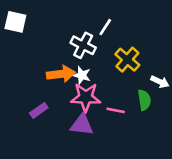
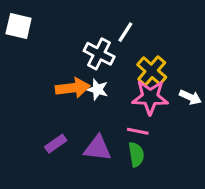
pink star: (86, 97) -> (150, 97), moved
green semicircle: (144, 100) -> (136, 154), moved
purple rectangle: (39, 110) -> (56, 144), moved

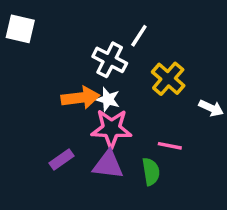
pink star: (150, 97) -> (111, 129), moved
pink line: (138, 131) -> (170, 146), moved

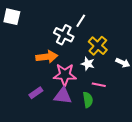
white star: (108, 99) -> (88, 64), moved

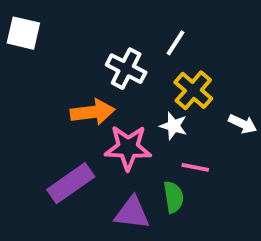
white line: (81, 21) -> (175, 43), moved
purple rectangle: (36, 93) -> (71, 183), size x1.6
purple triangle: (63, 96) -> (132, 213), moved

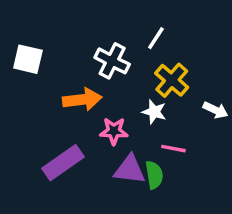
white square: (23, 33) -> (28, 59), moved
pink star: (128, 148) -> (114, 131), size x0.7
purple triangle: (132, 213) -> (130, 170), moved

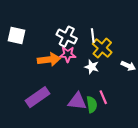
white line: (156, 38) -> (93, 36), moved, turned -40
pink star: (114, 131) -> (68, 54), moved
pink line: (173, 149) -> (103, 97), moved, turned 56

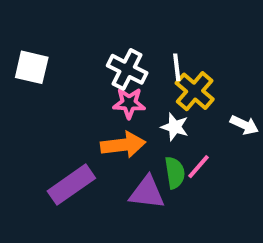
orange arrow: (49, 60) -> (123, 145), moved
pink line: (103, 97) -> (199, 167), moved, turned 64
green semicircle: (92, 104) -> (175, 173), moved

